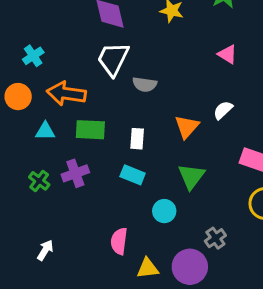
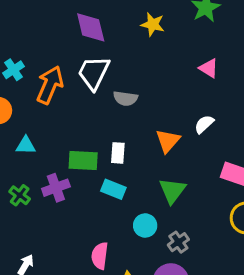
orange arrow: (66, 94) -> (50, 85), moved, turned 105
green rectangle: (90, 130) -> (83, 160), moved
gray cross: (215, 238) -> (178, 242), moved

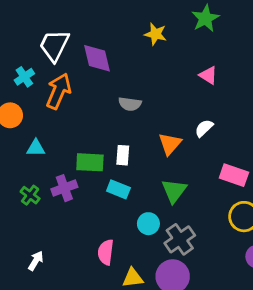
purple diamond: (91, 27) -> (97, 58), moved
white trapezoid: (94, 73) -> (54, 45), moved
gray cross: (178, 242) -> (180, 239), size x1.5

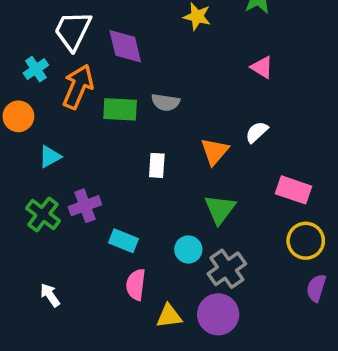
cyan triangle: (36, 148) -> (50, 157), turned -30
green rectangle: (90, 162) -> (120, 109), moved
cyan rectangle: (118, 189) -> (124, 241), moved
green cross: (30, 195) -> (43, 214), size x1.4
white arrow: (36, 261) -> (50, 295), turned -66

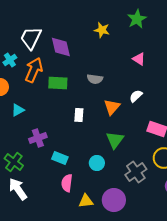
gray semicircle: (166, 102) -> (95, 79), moved
green cross: (43, 214) -> (14, 162), moved
gray cross: (227, 269) -> (136, 172), moved
white arrow: (50, 295) -> (18, 189), size x1.6

